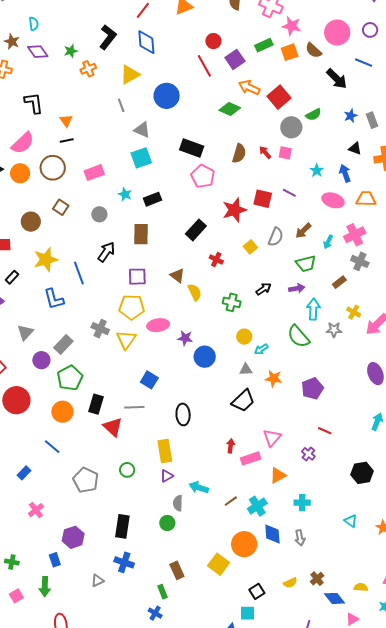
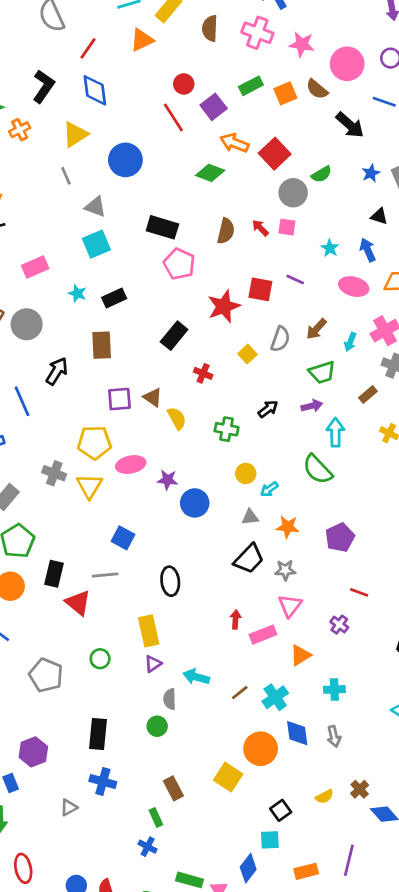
pink star: (292, 26) -> (302, 44), moved
gray circle: (99, 214) -> (27, 324), moved, size x1.5
purple square: (137, 277) -> (119, 399), moved
gray star: (334, 330) -> (285, 570), moved

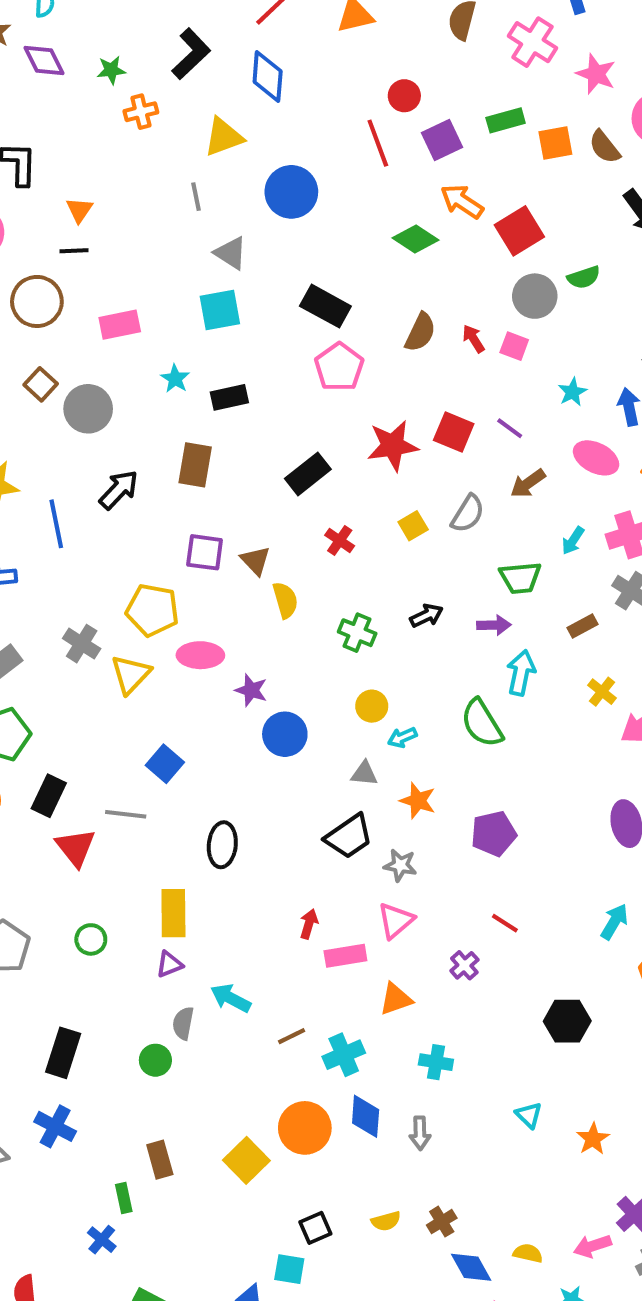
brown arrow: (316, 329) -> (528, 483), moved

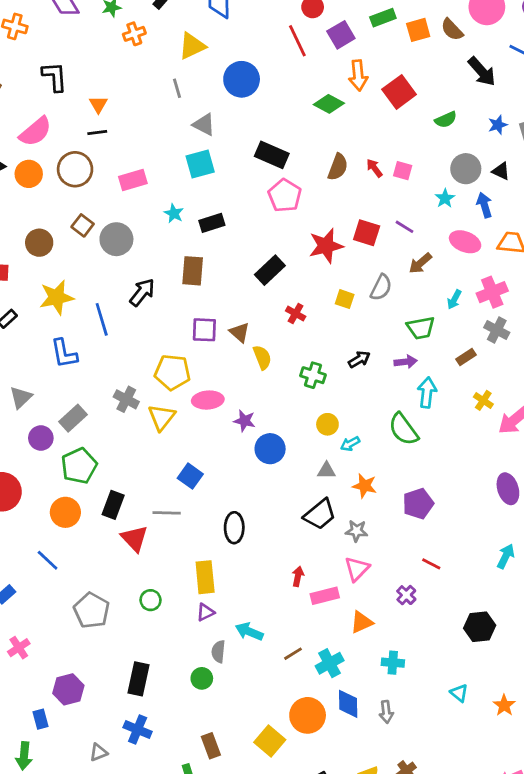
orange arrow: (462, 201) -> (358, 75), turned -124
gray circle: (535, 296) -> (466, 169), moved
yellow square: (413, 526) -> (345, 299), turned -36

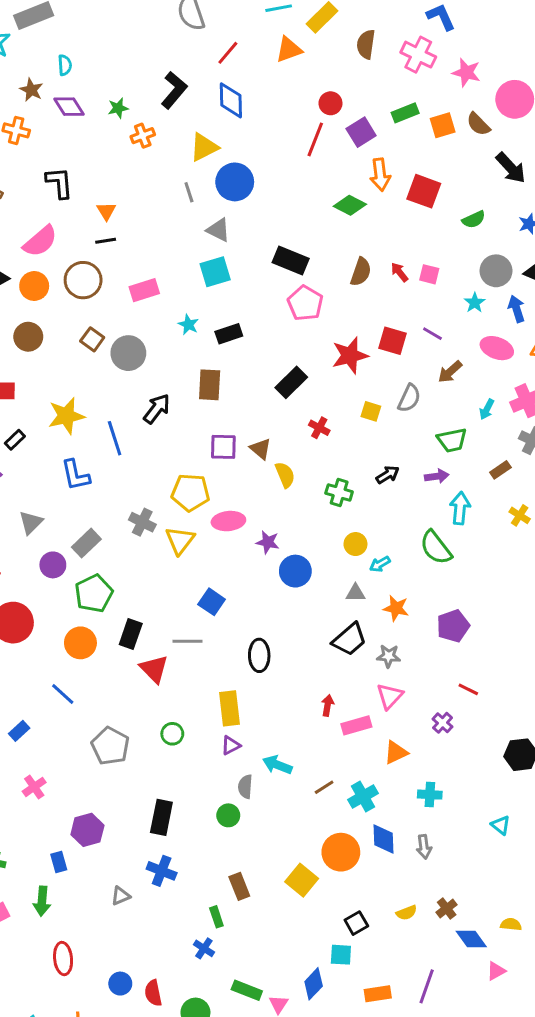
red line: (297, 41) -> (315, 139), turned 48
blue circle: (242, 79) -> (235, 182), moved
red square: (399, 92) -> (424, 191), turned -32
brown circle: (39, 243) -> (28, 337), moved

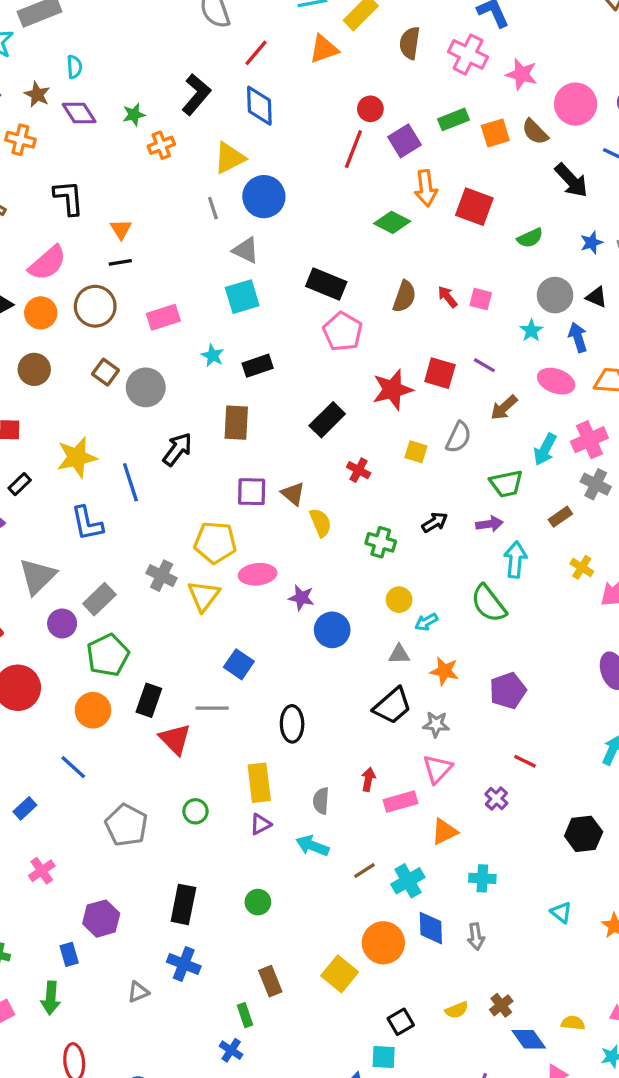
cyan arrow: (487, 409) -> (545, 449), size x1.4
gray triangle: (31, 522) -> (37, 576), size x1.4
gray semicircle: (245, 787) -> (321, 801), moved

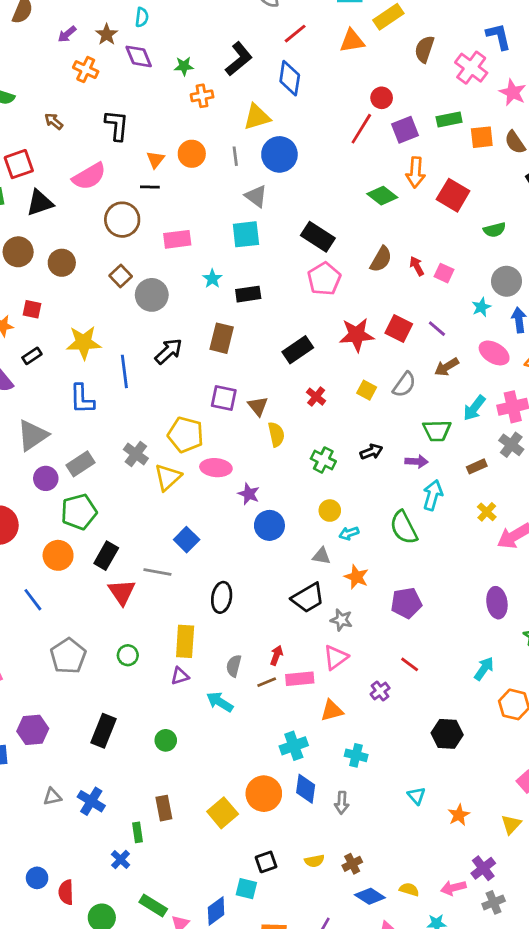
orange circle: (41, 313) -> (192, 154), moved
brown line: (365, 871) -> (267, 682), moved
blue cross: (184, 964) -> (91, 801), moved
blue diamond: (529, 1039) -> (370, 896), turned -32

